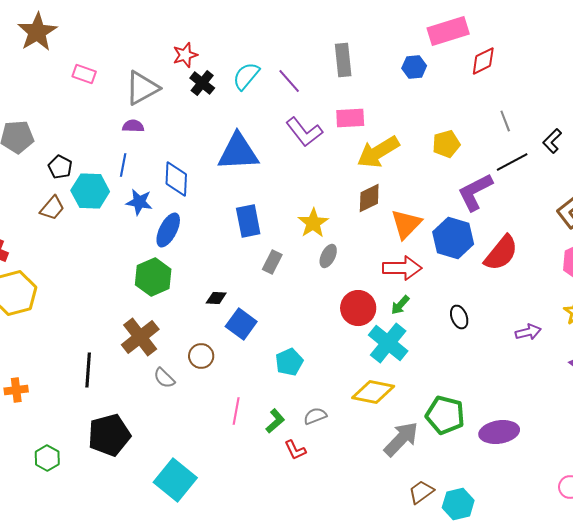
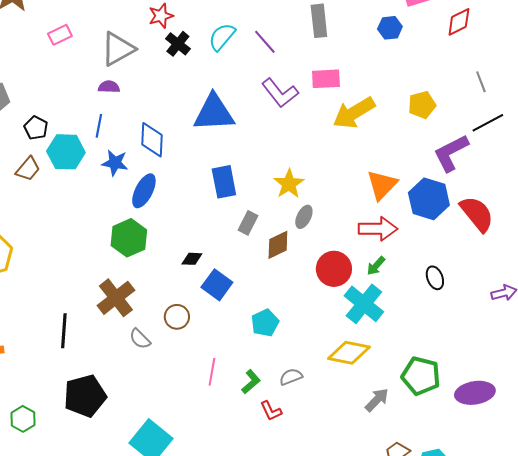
pink rectangle: (84, 74) -> (60, 35), turned -45
brown diamond: (369, 198) -> (278, 245), moved
red semicircle: (501, 253) -> (477, 214), turned -78
gray arrow: (401, 439) -> (377, 400), size x0.7

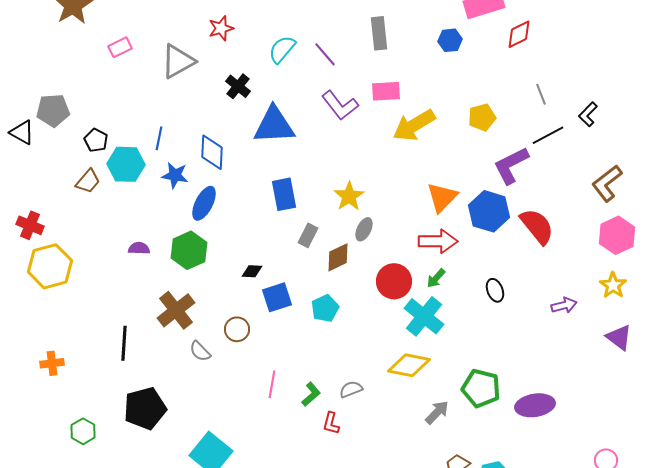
black cross: (178, 44) -> (238, 86), moved
purple semicircle: (109, 87) -> (139, 248), moved
blue square: (217, 285) -> (277, 297), turned 36
cyan pentagon: (265, 323) -> (325, 308), moved
red L-shape: (271, 411) -> (331, 423), turned 40

